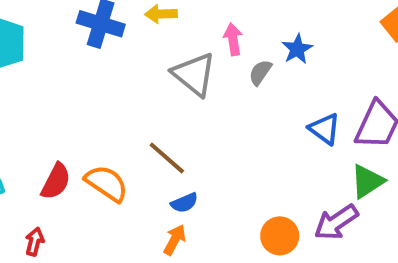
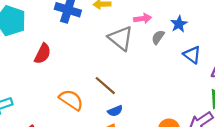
pink arrow: (233, 39) -> (143, 18), turned 91
blue triangle: (324, 129) -> (192, 55), moved
red semicircle: (56, 181) -> (43, 54), moved

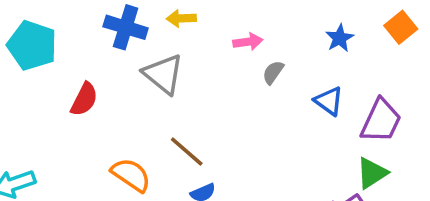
blue star: (179, 24) -> (340, 38), moved
gray triangle: (121, 38) -> (163, 74), moved

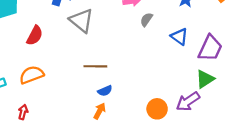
brown line: (187, 151) -> (95, 66), turned -40
orange semicircle: (131, 175) -> (31, 75), moved, turned -55

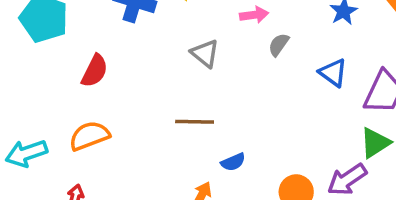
gray triangle: (82, 21) -> (205, 53), moved, size x0.7
blue semicircle: (105, 91) -> (233, 162), moved

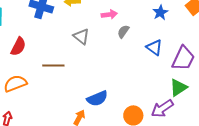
brown line: (195, 122) -> (53, 65), moved
blue semicircle: (233, 162) -> (97, 98), size x1.5

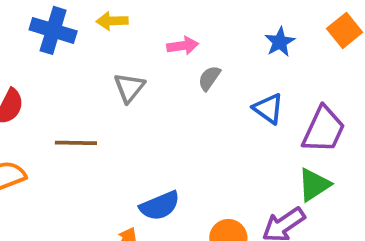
gray triangle: (81, 36) -> (129, 88), turned 30

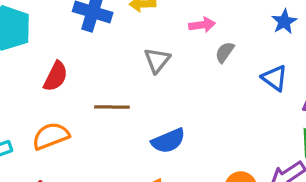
blue semicircle: (160, 206) -> (168, 141), moved

